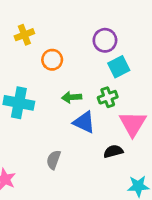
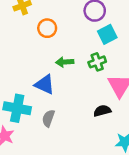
cyan cross: (19, 103) -> (17, 108), moved
blue triangle: (84, 122) -> (45, 84), moved

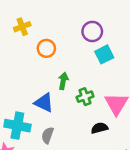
green arrow: (65, 62) -> (63, 81), turned 105
green cross: (97, 62) -> (85, 97), moved

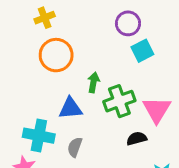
orange circle: (46, 48) -> (56, 55), moved, size x1.5
green cross: (85, 97) -> (119, 101), size x1.5
blue triangle: (44, 103) -> (70, 108), turned -30

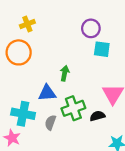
cyan square: (142, 51) -> (102, 49), turned 35
orange circle: (56, 55) -> (19, 52), moved
green cross: (119, 101) -> (73, 108), moved

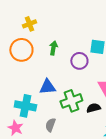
purple circle: (91, 28) -> (79, 61), moved
green arrow: (65, 73) -> (53, 48), moved
gray semicircle: (50, 123) -> (50, 125), moved

